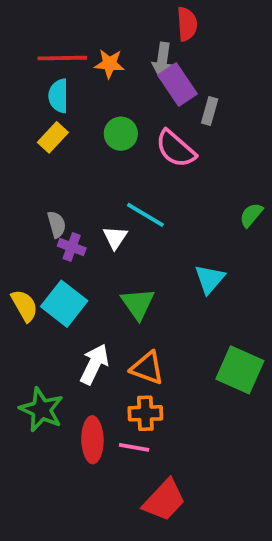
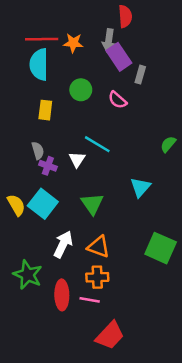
cyan semicircle: (58, 96) -> (39, 64), size x1.4
yellow rectangle: (53, 137) -> (45, 110), moved, turned -36
pink semicircle: (176, 149) -> (118, 100), size x0.7

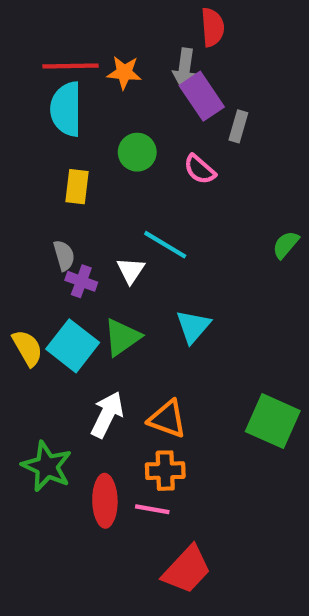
cyan triangle: (140, 187) -> (193, 326), moved
green triangle: (92, 204) -> (122, 337), moved, turned 30

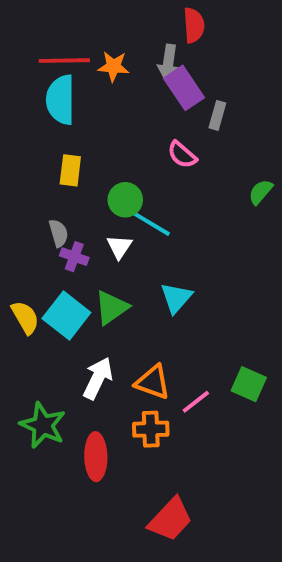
green circle: (137, 152) -> (125, 200), moved
green semicircle: (286, 245) -> (261, 192), moved
green square: (273, 421) -> (249, 384), size x0.7
pink line: (152, 509) -> (196, 402), moved, turned -48

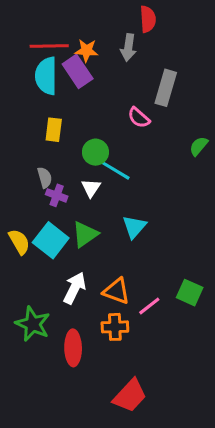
purple rectangle: (184, 88) -> (78, 71), moved
gray rectangle: (217, 115) -> (166, 88), size x1.6

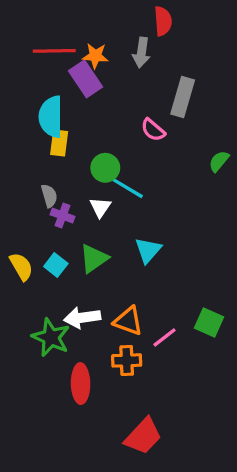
cyan semicircle: (46, 76) -> (51, 117), moved
cyan square: (51, 240) -> (56, 265), size x0.6
white arrow: (75, 288) -> (82, 318), turned -124
green star: (33, 324) -> (51, 337), moved

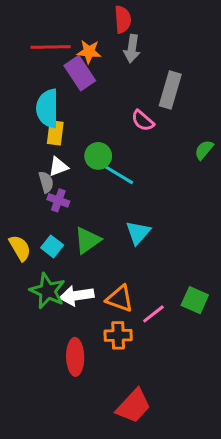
red semicircle: (163, 21) -> (123, 19), moved
white triangle: (100, 207) -> (58, 167), moved, turned 35
green star: (51, 337) -> (48, 291), moved

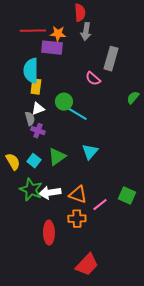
purple rectangle: (80, 73) -> (52, 48), turned -50

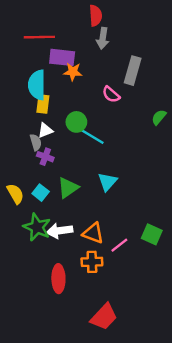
orange star: (58, 34) -> (73, 72), moved

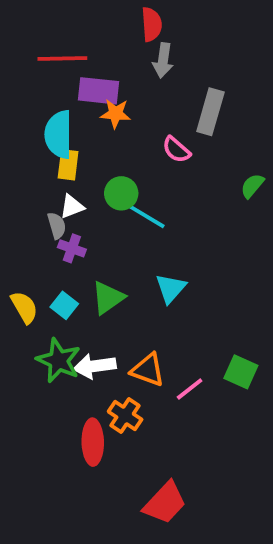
orange cross: (92, 262) -> (125, 416), moved, turned 36

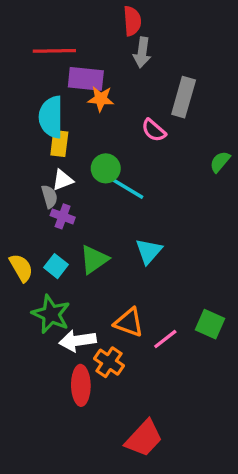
white arrow: (95, 366) -> (78, 341), moved

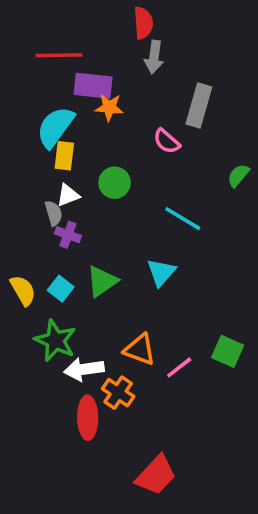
cyan semicircle: (51, 117) -> (55, 127), turned 36
cyan line: (127, 188) -> (183, 219), moved

